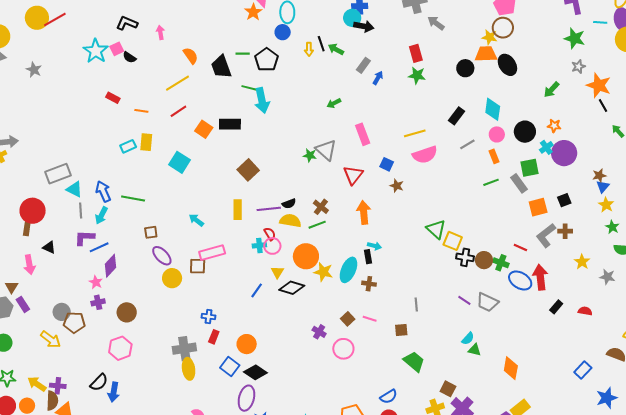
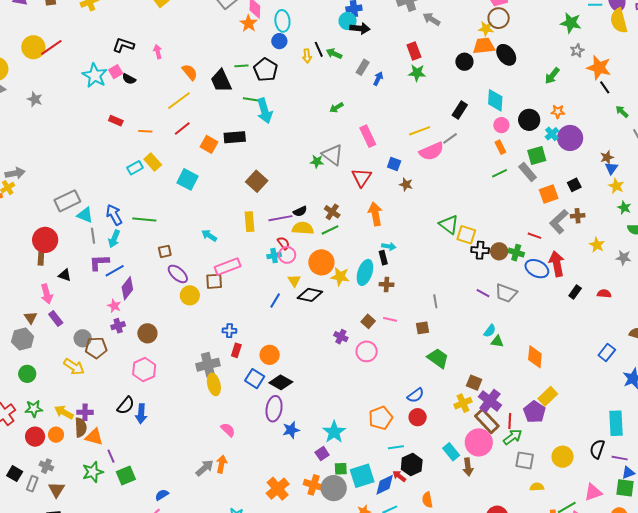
yellow rectangle: (146, 142) -> (153, 162), turned -42
gray line: (467, 144) -> (450, 138), moved
purple rectangle: (23, 304) -> (56, 319), moved

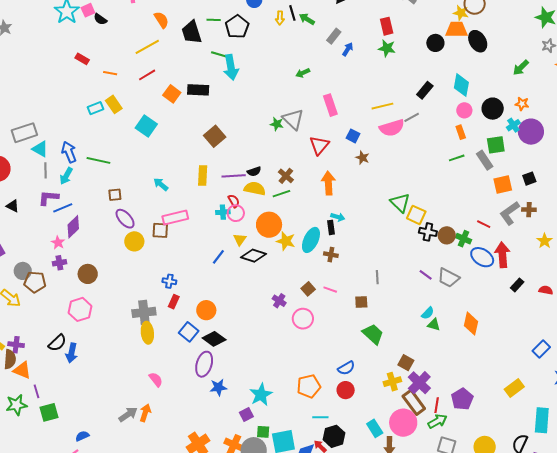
orange diamond: (535, 357) -> (471, 324), moved
yellow rectangle: (548, 396) -> (514, 388), moved

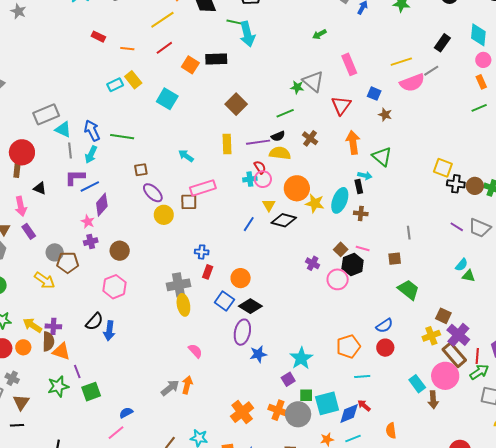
green line: (281, 194) -> (285, 113), moved
green triangle: (400, 203) -> (382, 157), moved
black hexagon: (334, 436) -> (353, 264), moved

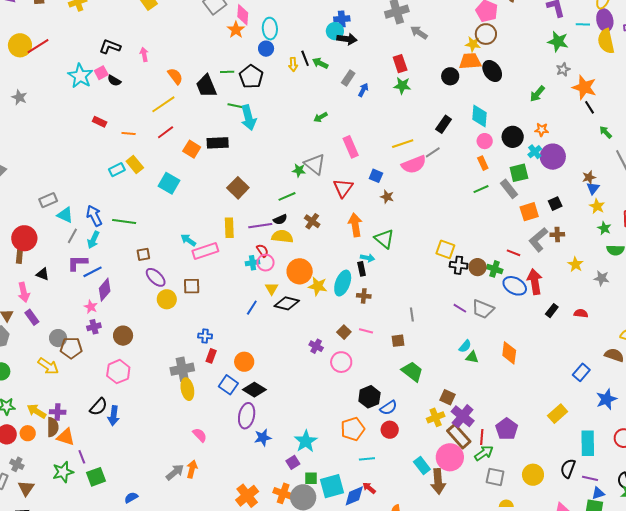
gray rectangle: (46, 114) -> (48, 200), size x0.7
gray line: (70, 150) -> (72, 236), turned 35
pink rectangle: (203, 188) -> (205, 251), moved
black hexagon: (353, 264) -> (369, 397), moved
brown arrow: (433, 400) -> (438, 481), size x1.4

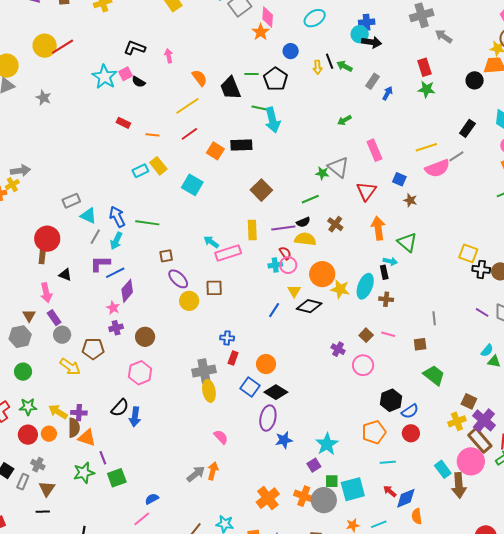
cyan ellipse: (270, 29) -> (315, 18), moved, turned 60
gray circle: (58, 338) -> (62, 335), moved
blue diamond: (354, 496) -> (406, 498), moved

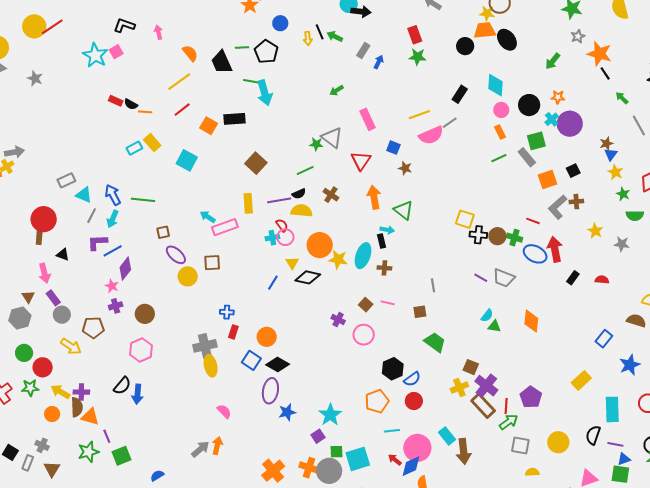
black semicircle: (139, 82) -> (131, 104), moved
red circle: (28, 435) -> (43, 367), moved
pink circle: (471, 461) -> (417, 448), moved

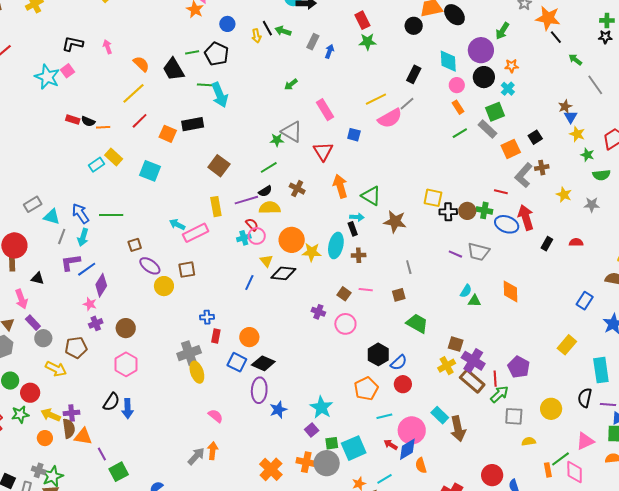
purple circle: (570, 124) -> (481, 50), moved
brown star: (405, 168) -> (395, 222), moved, size x1.6
green star: (88, 452) -> (53, 476), moved

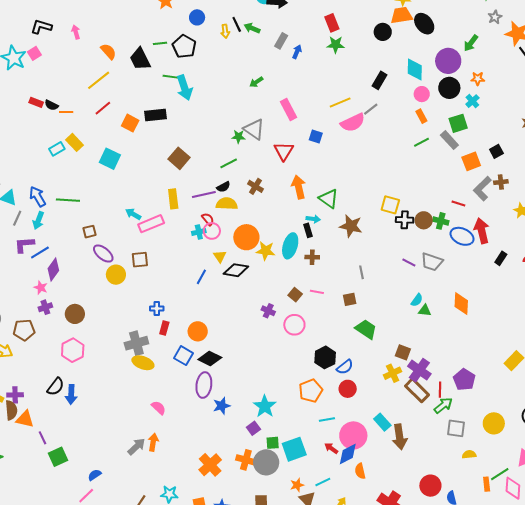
yellow ellipse: (197, 372) -> (143, 363), turned -55

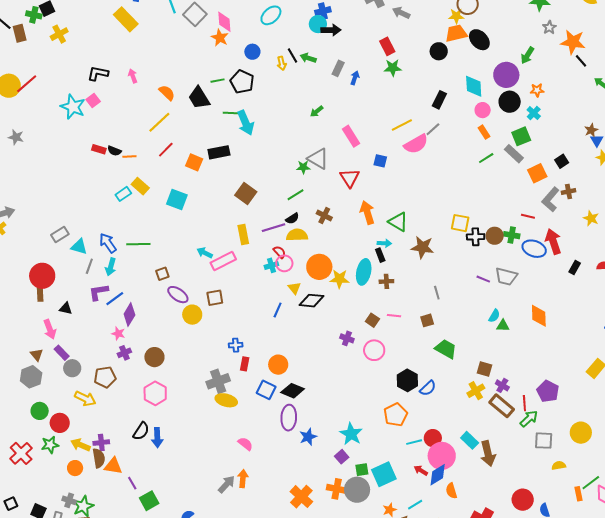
purple cross: (419, 370) -> (502, 385), size x0.6
red circle: (348, 389) -> (433, 438), moved

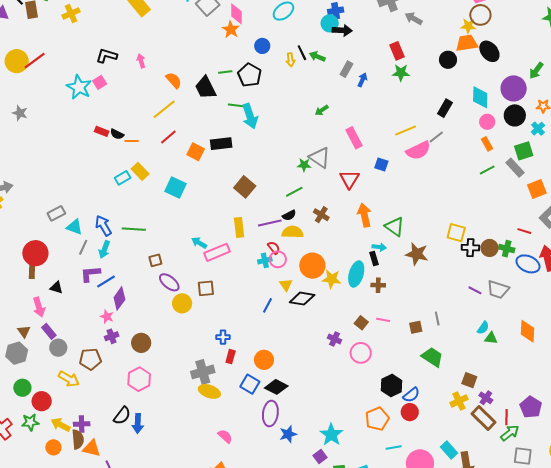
gray line: (437, 293) -> (437, 319), moved
red circle: (433, 438) -> (410, 412), moved

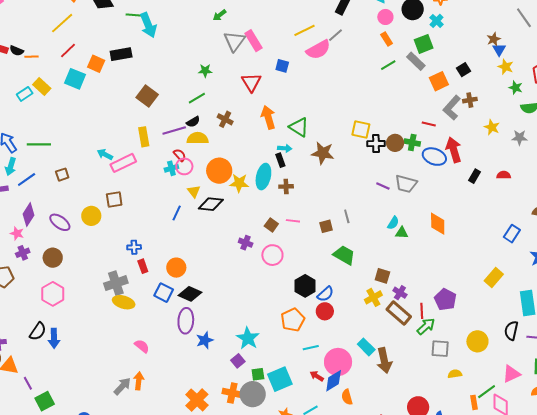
gray triangle: (320, 158) -> (234, 41), moved, turned 35
cyan square: (176, 188) -> (75, 79), moved
blue line: (106, 282) -> (27, 180), moved
purple ellipse: (169, 282) -> (60, 222), moved
red rectangle: (231, 357) -> (143, 266), turned -32

